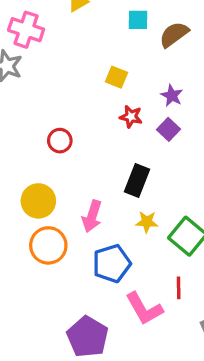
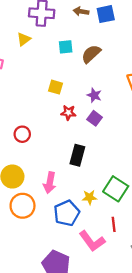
yellow star: (147, 222) -> (90, 197), moved

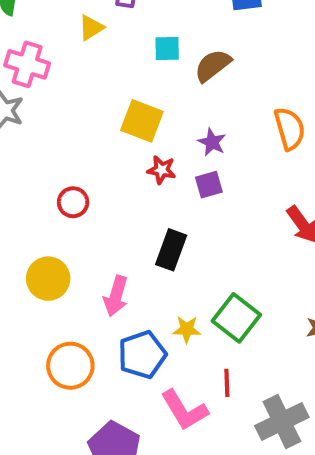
yellow square: (56, 87) -> (142, 121), size x1.5
purple square: (95, 118) -> (209, 185), turned 32
orange circle: (23, 206) -> (70, 366), moved

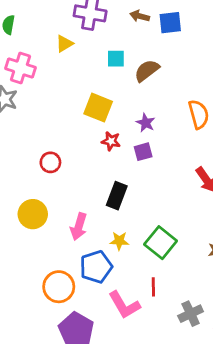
yellow star: (187, 329) -> (119, 241), moved
orange circle: (70, 366) -> (59, 287), moved
gray cross: (282, 421) -> (191, 314), size x0.7

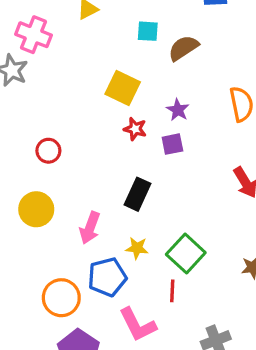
red circle: (50, 162) -> (48, 151), moved
red line: (153, 287) -> (172, 291), moved

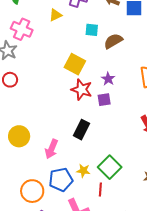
red star: (135, 129) -> (82, 89), size x1.5
red circle: (48, 151) -> (10, 80), moved
yellow star: (137, 248) -> (83, 171), moved

